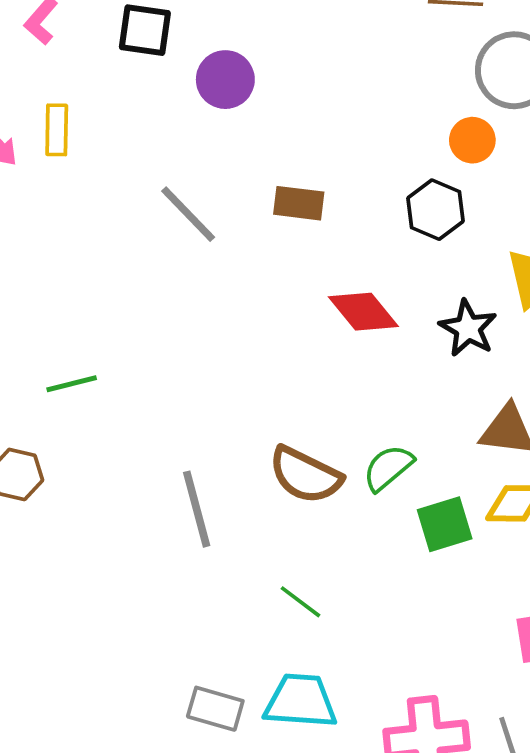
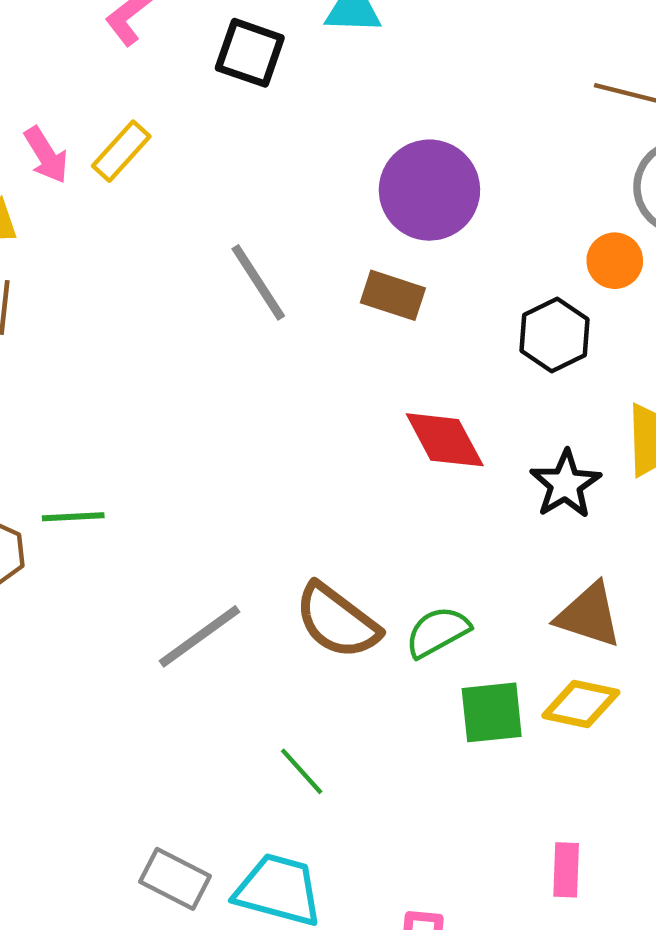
purple circle: (225, 80) -> (429, 190), moved, size x1.4
yellow rectangle: (57, 130) -> (121, 151), turned 30
green line: (72, 384) -> (73, 517), moved
gray line: (197, 509) -> (199, 636), turned 58

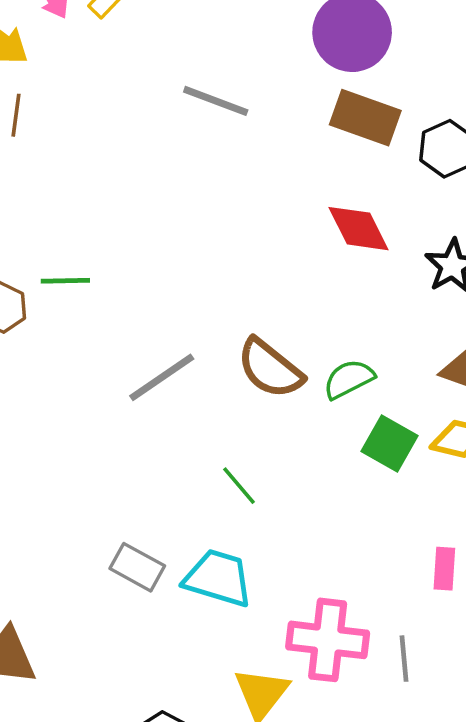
gray line: (258, 282) -> (216, 101), turned -38
brown rectangle: (393, 295) -> (365, 118), moved, size x1.4
green square: (492, 712) -> (389, 443), turned 34

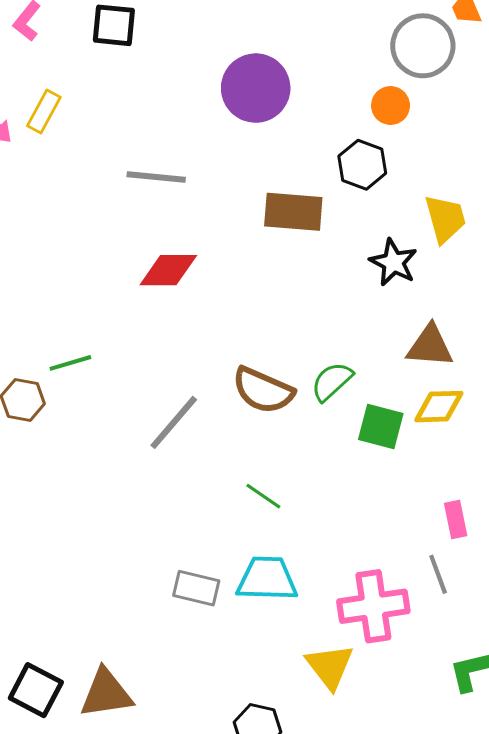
brown rectangle: (365, 118) -> (293, 212), moved
red diamond: (359, 229) -> (168, 270), moved, turned -48
gray line: (404, 659) -> (438, 574), moved

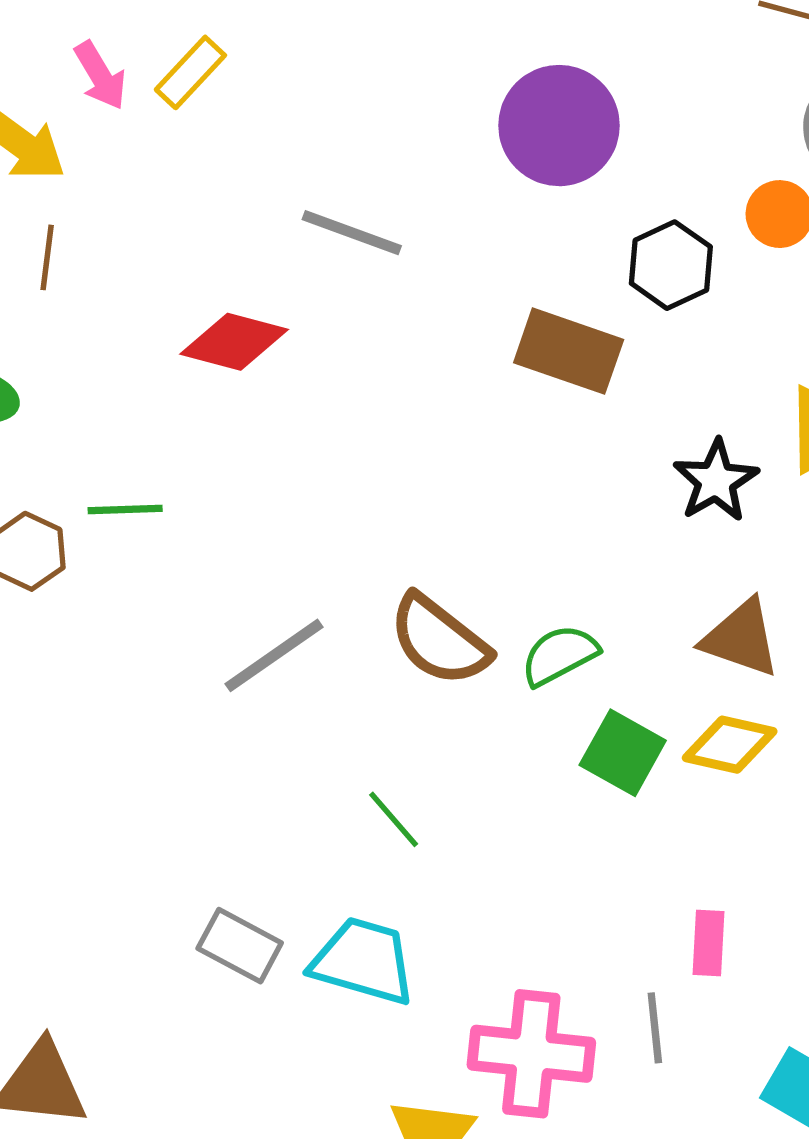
black hexagon: (362, 165) -> (671, 265), moved
red diamond: (168, 270) -> (234, 342), moved

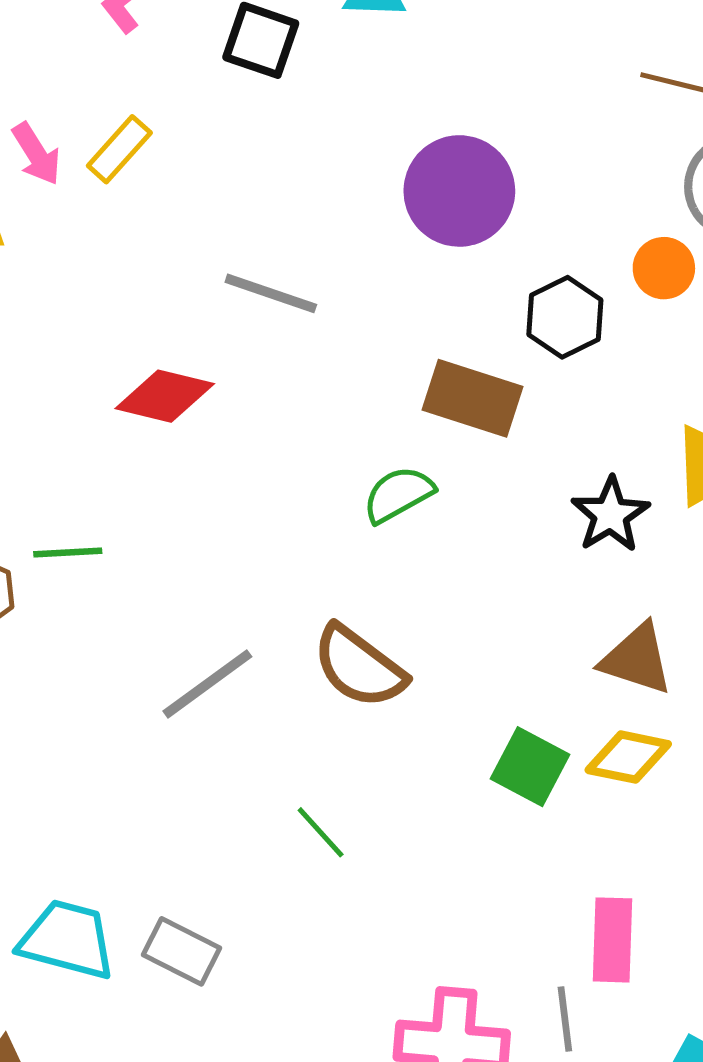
green semicircle: (559, 655) -> (398, 494), moved
pink rectangle: (709, 943) -> (613, 940), size x1.4
cyan trapezoid: (363, 961) -> (67, 940), moved

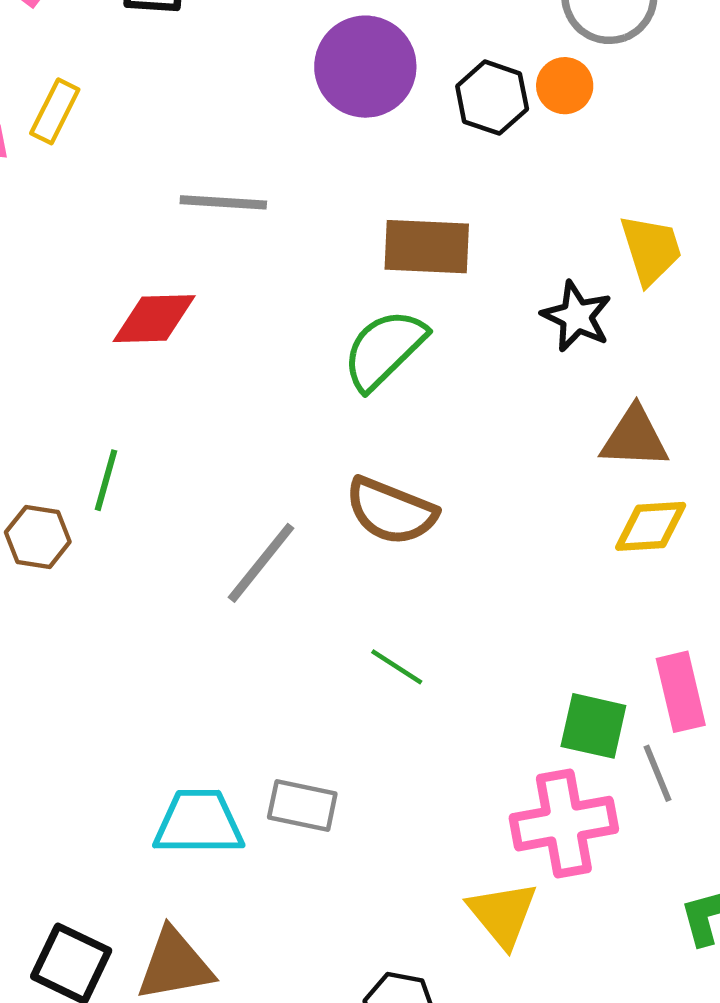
black hexagon: (565, 317) -> (492, 98), moved
green semicircle: (398, 494) -> (384, 349), size x1.4
green line: (68, 552) -> (106, 480), turned -56
green square: (530, 767) -> (593, 726), moved

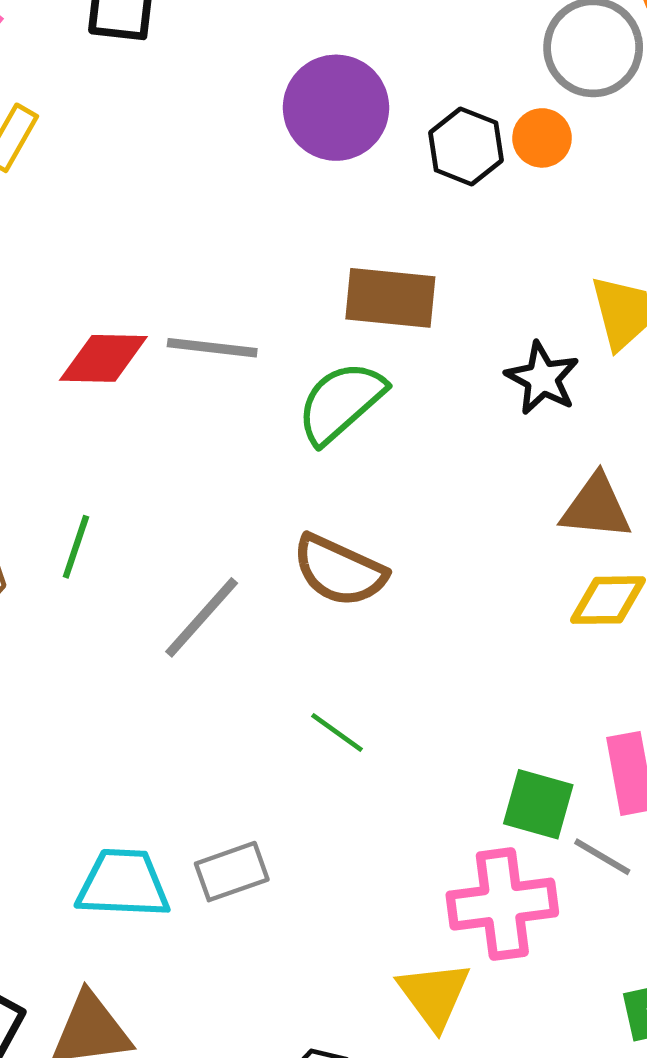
gray line: (223, 202) -> (212, 348), moved
green line: (106, 480) -> (76, 547), moved
gray line: (658, 773) -> (602, 857), turned -40
gray rectangle: (302, 806) -> (232, 872), turned -34

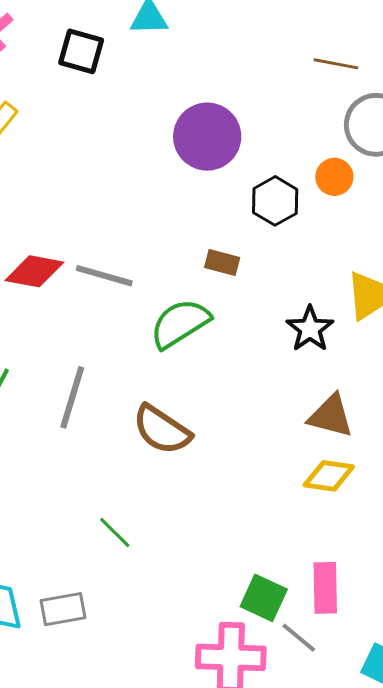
black hexagon: (466, 146) -> (275, 201), moved
brown rectangle: (390, 298) -> (222, 262), size x0.6
gray line: (202, 617) -> (72, 397), moved, turned -34
green line: (337, 733) -> (115, 533), moved

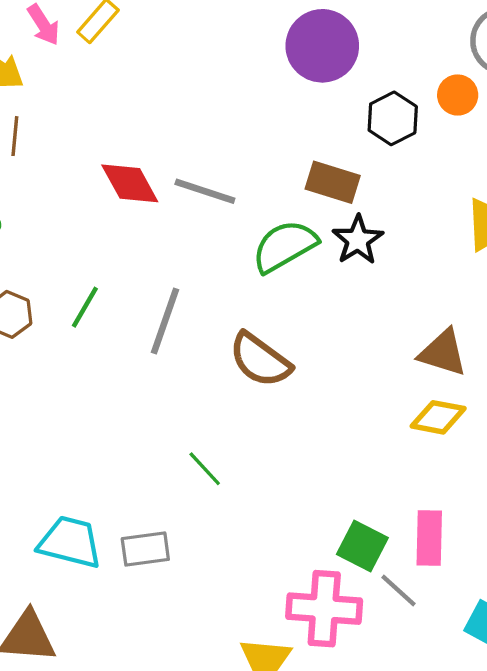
brown rectangle: (222, 262) -> (333, 182), size x1.4
red diamond: (34, 271) -> (130, 183), turned 48
black star: (310, 329) -> (358, 240), moved

